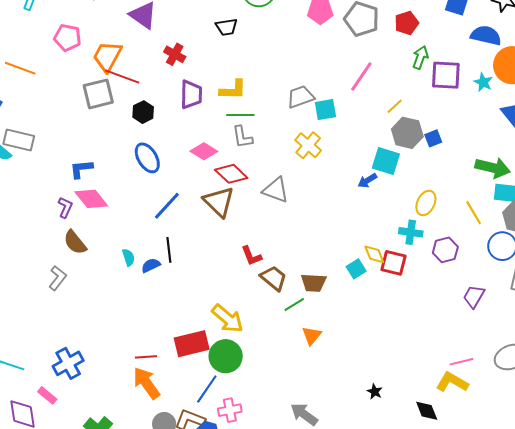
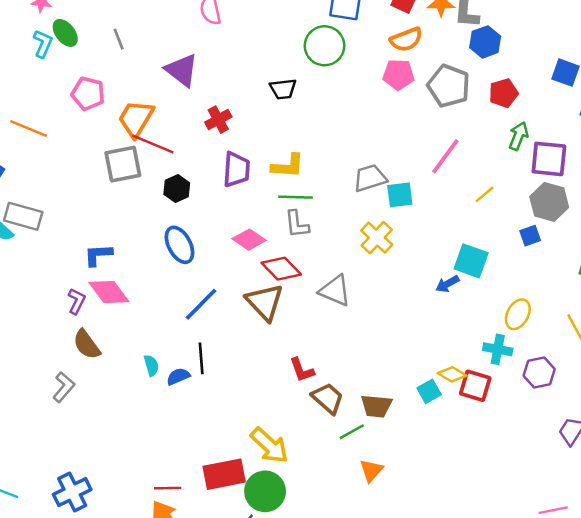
red cross: (175, 54) -> (218, 120), turned 30
gray hexagon: (407, 133) -> (549, 202), moved
yellow diamond: (374, 254) -> (452, 374), turned -40

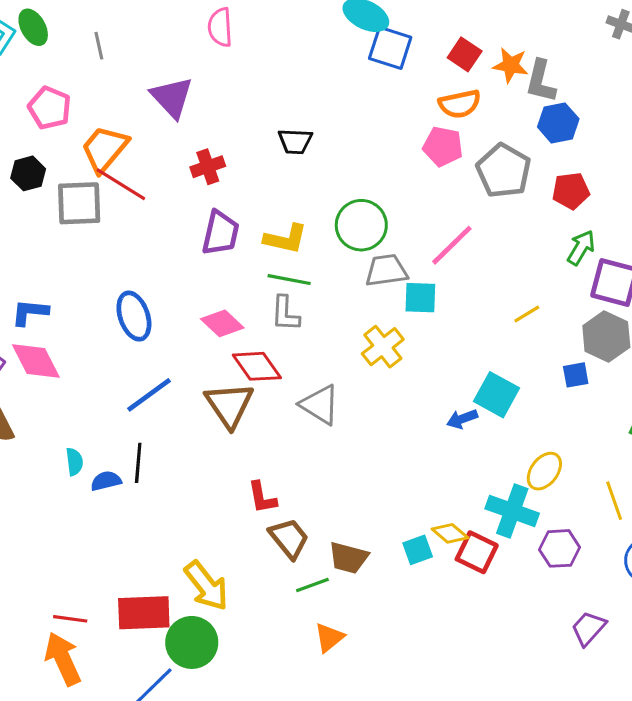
green circle: (325, 46) -> (361, 225), moved
pink line: (445, 156) -> (452, 245), moved
black hexagon: (177, 189) -> (28, 173), moved
cyan cross: (498, 349) -> (512, 511), size x1.4

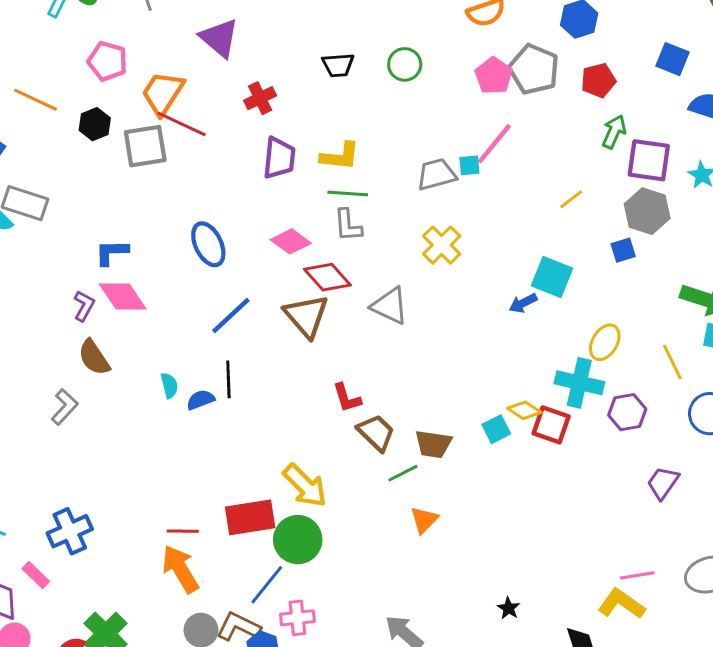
pink pentagon: (443, 146) -> (494, 76), moved, turned 30
green circle: (361, 225) -> (405, 64), moved, size x0.7
cyan square: (420, 298) -> (469, 165), moved, size x0.7

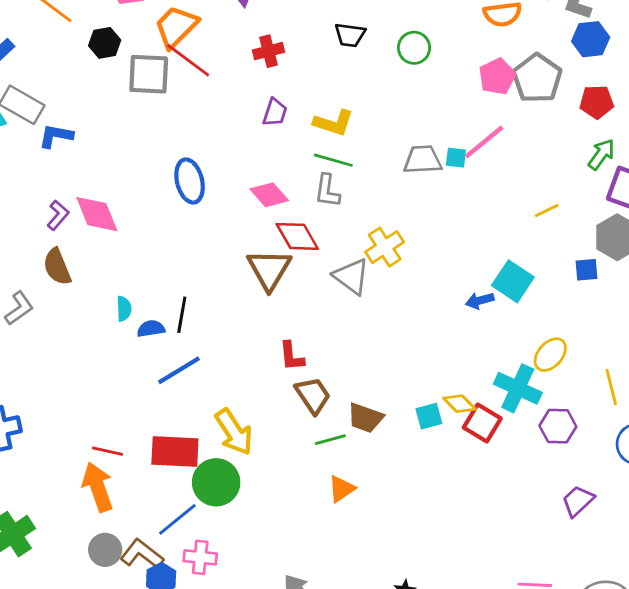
purple trapezoid: (279, 158) -> (275, 112), size x0.7
yellow cross: (442, 245) -> (385, 247), moved
blue L-shape: (112, 252) -> (56, 136), moved
blue line: (231, 316) -> (179, 370), moved

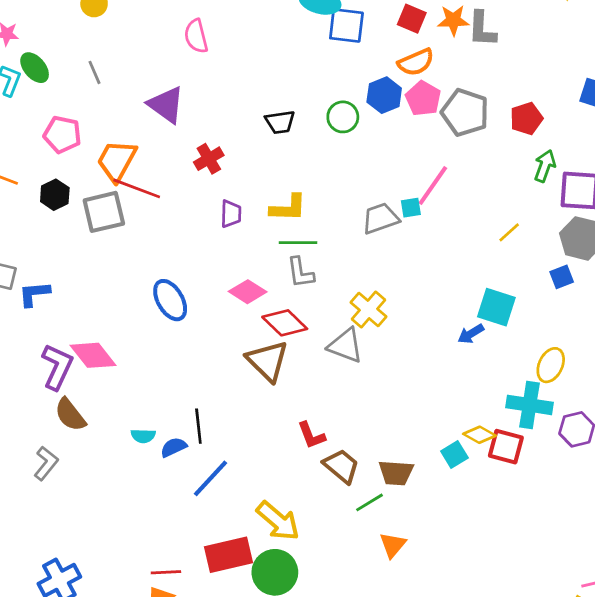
blue hexagon: (591, 39) -> (384, 95), moved
pink pentagon: (497, 76) -> (423, 98), moved
purple L-shape: (58, 215) -> (57, 367), size x1.6
cyan semicircle: (124, 309) -> (143, 436), turned 110

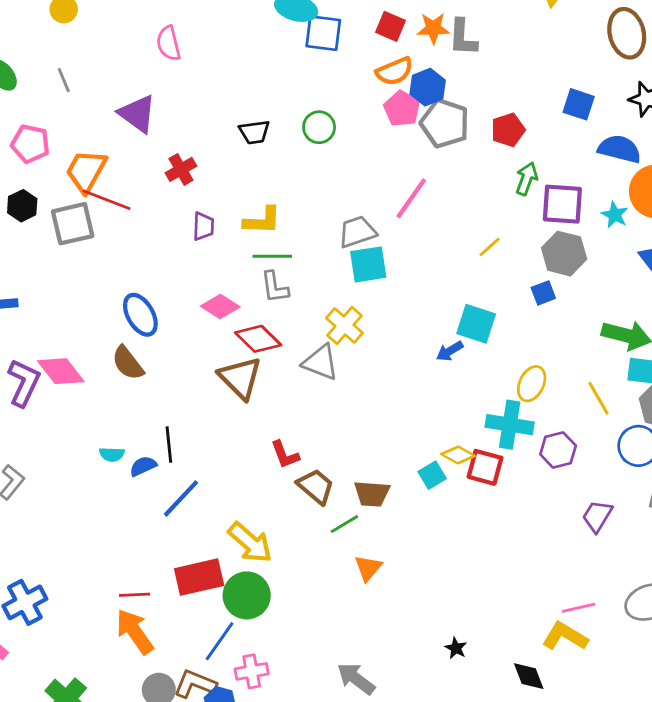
blue hexagon: (384, 95) -> (428, 87), moved
cyan square: (411, 208) -> (368, 264), moved, size x1.8
brown semicircle: (70, 415) -> (128, 363), moved

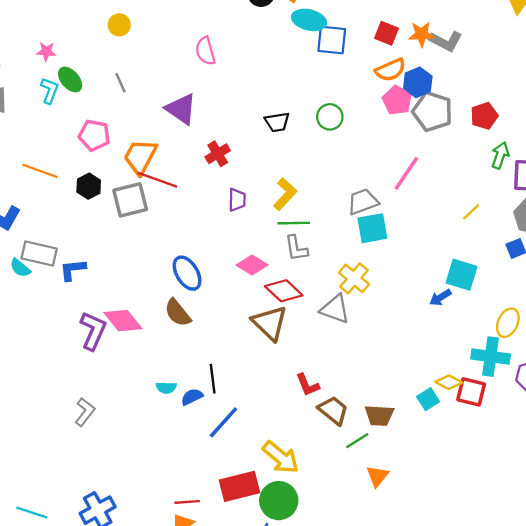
gray L-shape: (463, 37) -> (446, 41), turned -64
yellow L-shape: (262, 221) -> (285, 194), turned -48

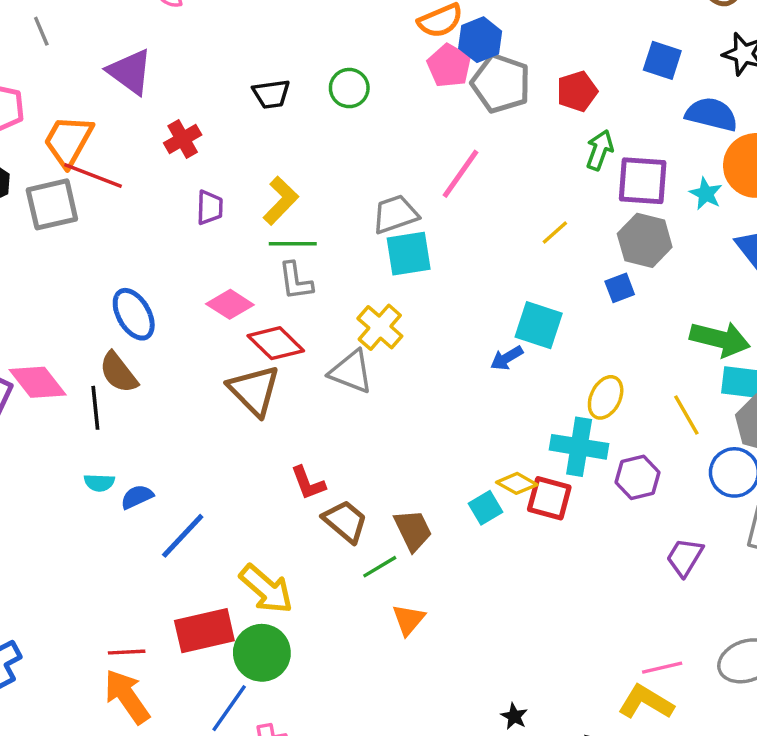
black line: (213, 379) -> (95, 408), moved
brown trapezoid: (379, 415) -> (413, 530), turned -120

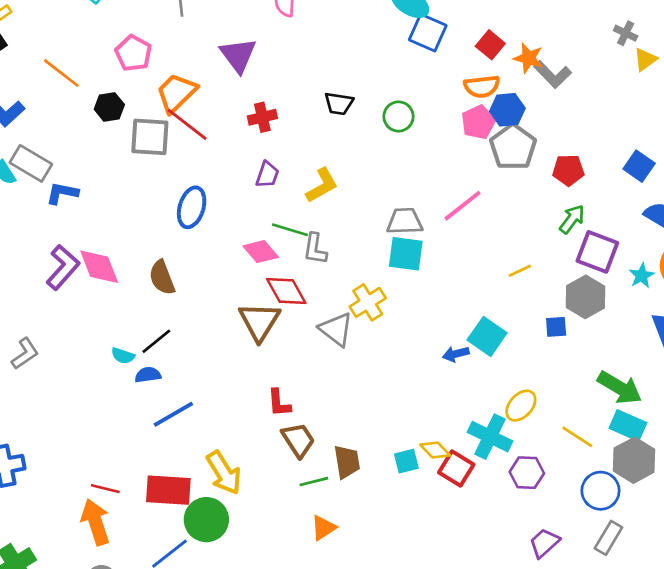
green line: (293, 244) -> (290, 230), moved
blue ellipse: (134, 314) -> (192, 207), moved, turned 30
black line: (95, 408) -> (156, 341), moved, turned 40
yellow line: (686, 415) -> (577, 437), turned -44

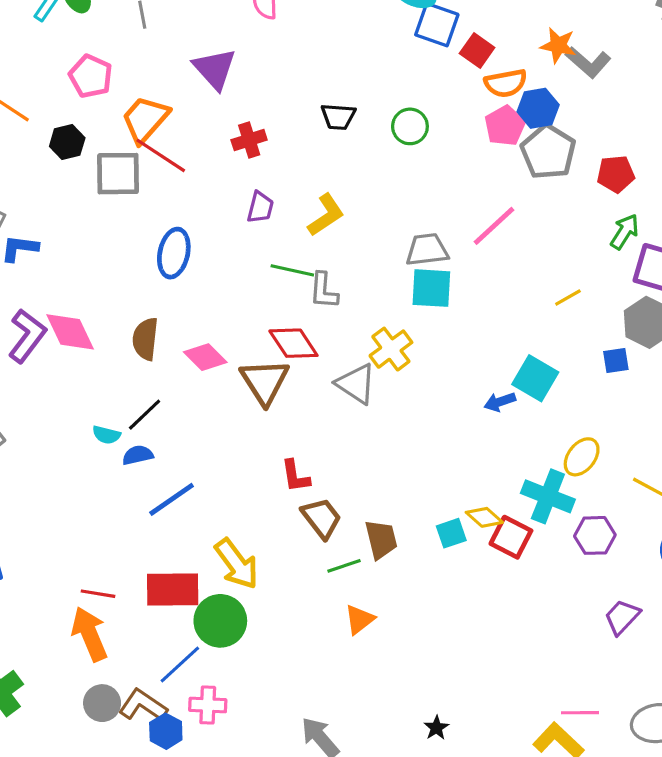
red square: (490, 45) -> (477, 50), moved
pink diamond: (261, 252) -> (205, 357), moved
brown semicircle: (162, 278) -> (145, 339), turned 32

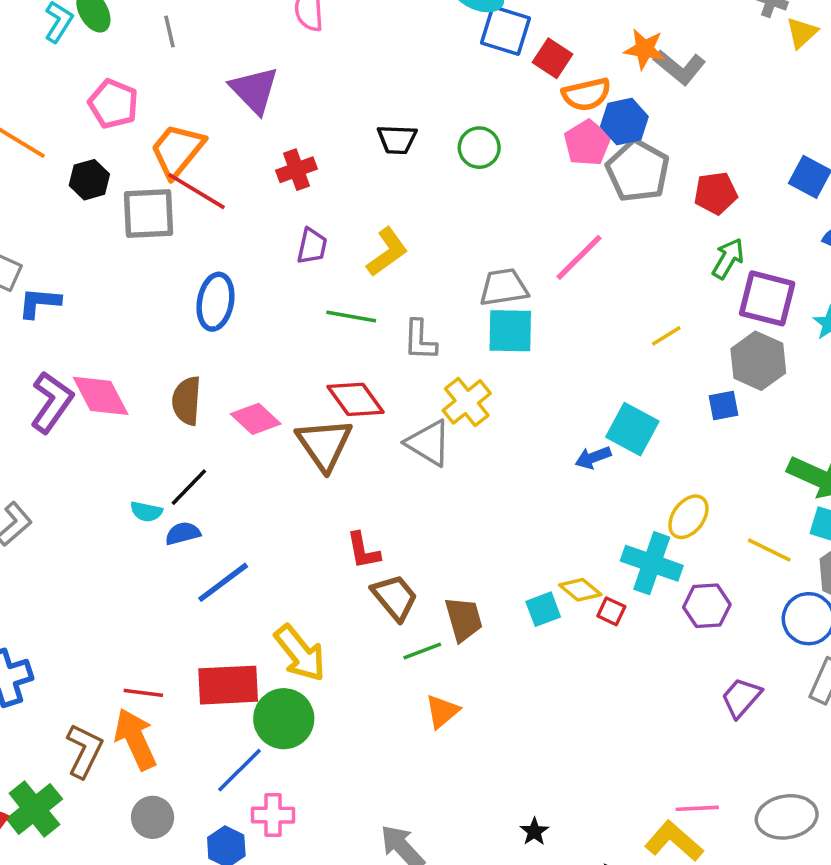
gray L-shape: (324, 291) -> (420, 340), moved
red square: (511, 537) -> (611, 611), size x0.6
brown L-shape: (143, 705) -> (84, 751), moved, turned 84

